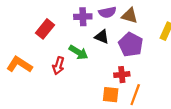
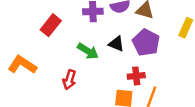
black triangle: (102, 37) -> (116, 44), moved
red arrow: (58, 66) -> (69, 80), moved

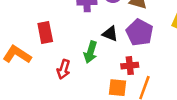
red rectangle: (51, 25) -> (45, 32), moved, turned -50
green arrow: (88, 51) -> (91, 52), moved, turned 75

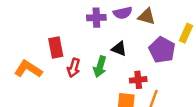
purple pentagon: (140, 32) -> (162, 50), moved
red arrow: (64, 69) -> (74, 68), moved

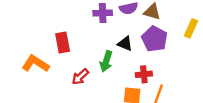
purple pentagon: (162, 50) -> (154, 39), moved
red arrow: (74, 68) -> (80, 77), moved, turned 30

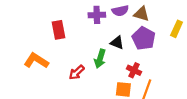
red rectangle: (63, 42) -> (59, 30), moved
red cross: (144, 74) -> (134, 70), turned 32

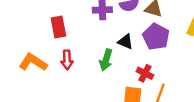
red arrow: (77, 72) -> (67, 60), moved, turned -49

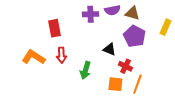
black triangle: (125, 42) -> (109, 49), moved
green arrow: (106, 60) -> (85, 70), moved

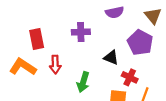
brown triangle: (132, 13) -> (153, 16), moved, turned 35
purple cross: (90, 14) -> (81, 32), moved
red rectangle: (54, 28) -> (37, 39), moved

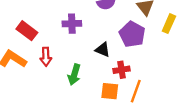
red rectangle: (37, 39) -> (27, 31), turned -42
red cross: (130, 77) -> (122, 70), turned -35

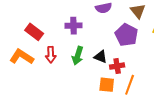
black triangle: (103, 50) -> (100, 57), moved
green arrow: (74, 74) -> (78, 56), moved

